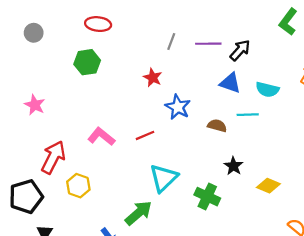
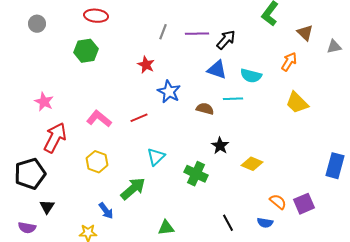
pink star: (35, 105) -> (44, 102), moved
cyan triangle: (164, 178) -> (156, 157), size x0.7
yellow hexagon: (78, 186) -> (97, 162), moved

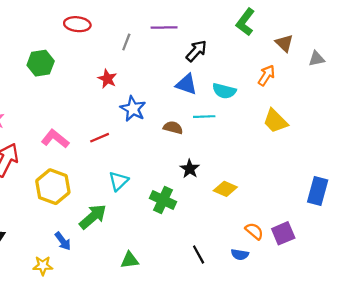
red ellipse: (96, 16) -> (77, 24), moved
purple line: (197, 34) -> (164, 28), moved
yellow hexagon: (97, 162) -> (53, 187), size x1.4

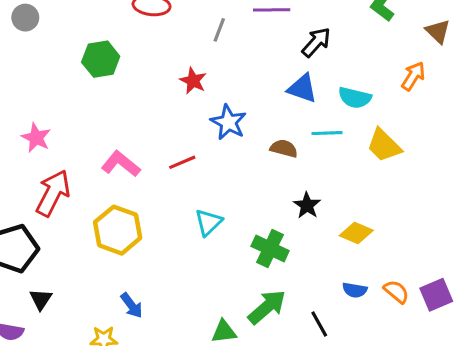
yellow trapezoid: (275, 121) -> (384, 145), moved
green arrow: (93, 217) -> (267, 307), moved
blue semicircle: (240, 254) -> (355, 290), moved

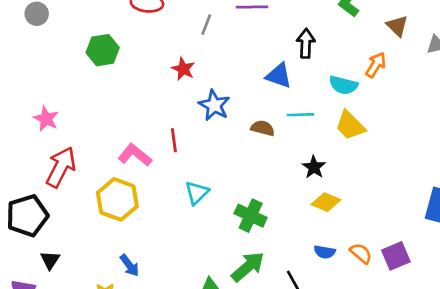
black arrow: (316, 42) -> (306, 43), moved, turned -40
cyan semicircle: (355, 98) -> (343, 85), moved
red line: (182, 162) -> (174, 140), turned -75
pink L-shape: (121, 164) -> (135, 155), moved
black star: (307, 205) -> (314, 167), moved

